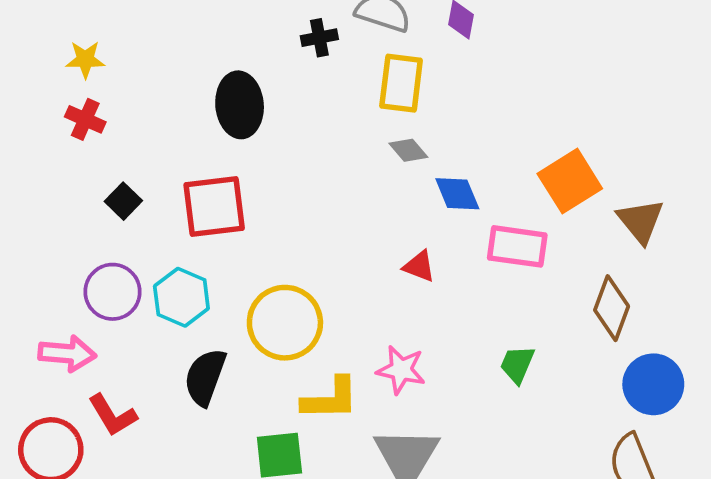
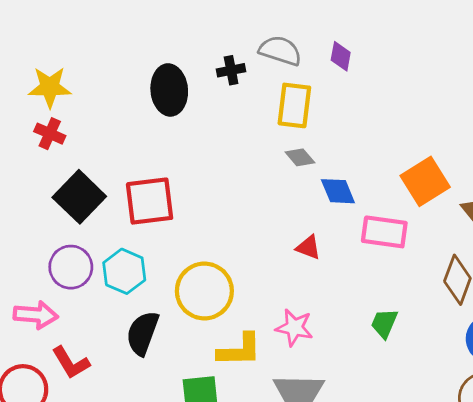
yellow star: (85, 59) -> (50, 87), size x1.4
black ellipse: (240, 105) -> (169, 90), moved
black square: (123, 201) -> (79, 197), size x1.8

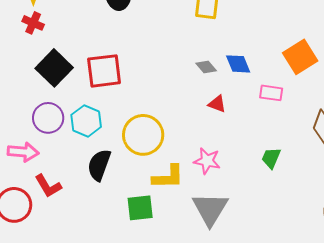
gray diamond: (300, 157) -> (206, 67), moved
pink rectangle: (384, 232) -> (271, 93), size x0.7

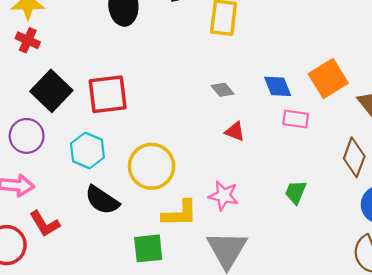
blue diamond: (238, 64) -> (278, 86), moved
purple circle: (48, 118) -> (27, 136), moved
black semicircle: (99, 165) -> (102, 200), turned -76

